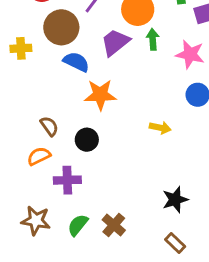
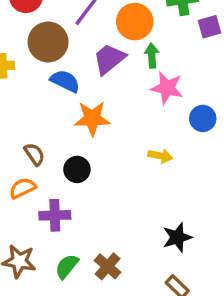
pink star: (190, 54) -> (167, 88), moved

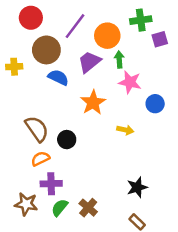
orange star: (92, 118) -> (93, 103), moved, turned -30
brown semicircle: (34, 154) -> (37, 129), size x1.6
orange semicircle: (23, 188) -> (40, 159), moved
purple cross: (55, 215) -> (51, 184), moved

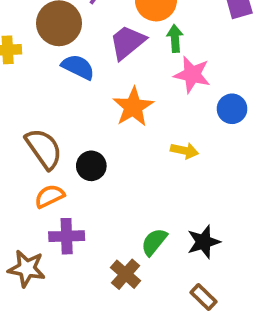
green semicircle: (60, 208) -> (154, 242), moved

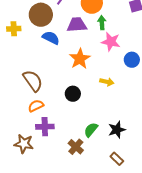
purple trapezoid: (127, 42) -> (77, 25), turned 35
black circle: (91, 166) -> (73, 94), moved

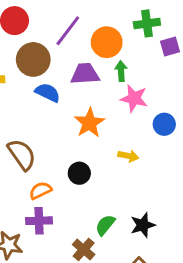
orange semicircle: (36, 106) -> (40, 190), moved

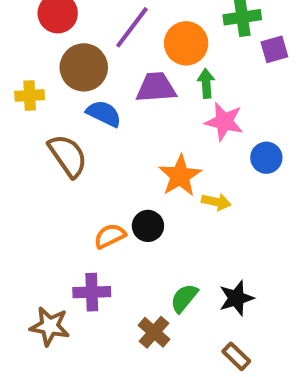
orange star: (89, 123) -> (180, 176), moved
brown semicircle: (22, 154) -> (68, 156), moved
orange semicircle: (40, 190) -> (110, 236), moved

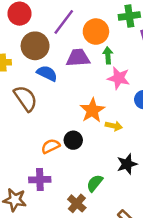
black star: (236, 298) -> (127, 164), moved

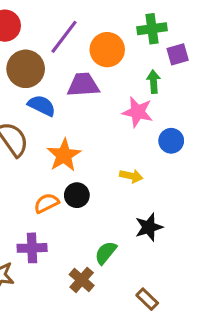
green arrow: (108, 55) -> (154, 82), moved
orange star: (92, 110) -> (64, 155), moved

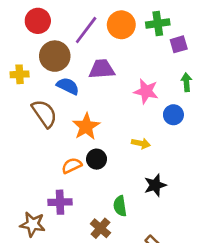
orange circle: (107, 50) -> (121, 25), moved
green arrow: (154, 82) -> (186, 82), moved
green semicircle: (106, 253) -> (120, 206), turned -48

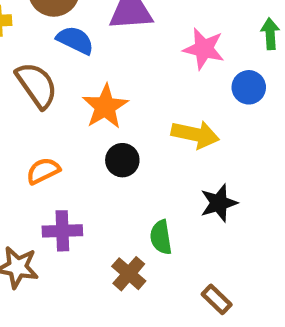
yellow arrow: (141, 143) -> (195, 134), size x1.5
orange semicircle: (72, 166) -> (43, 171), moved

